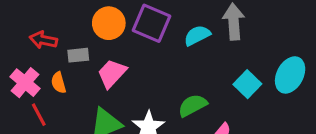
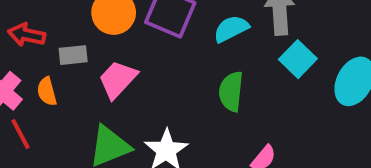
cyan square: (247, 84) -> (298, 59), moved
green semicircle: (193, 105) -> (231, 91), moved, turned -56

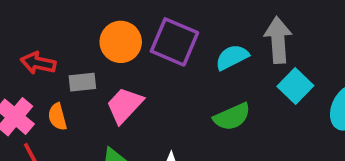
green semicircle: (231, 91) -> (232, 117), turned -120

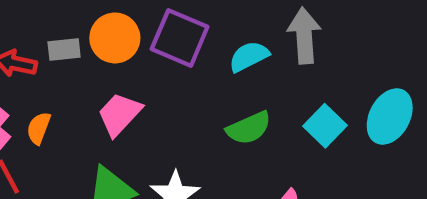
gray rectangle: (82, 82) -> (64, 50), moved
cyan square: (295, 86) -> (325, 126), moved
orange semicircle: (57, 117) -> (39, 128), turned 36

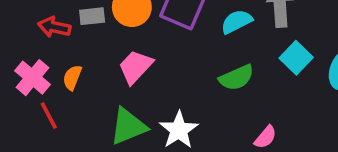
cyan square: (325, 126) -> (296, 58), moved

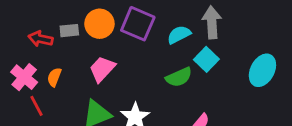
cyan square: (296, 58) -> (206, 59), moved

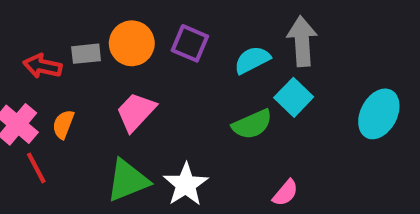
purple square: (138, 24) -> (190, 43), size x0.7

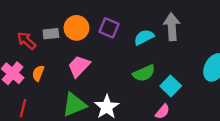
red arrow: (42, 66) -> (27, 41), turned 30
cyan square: (294, 97) -> (171, 86), moved
red line: (36, 168) -> (23, 108), moved, turned 42

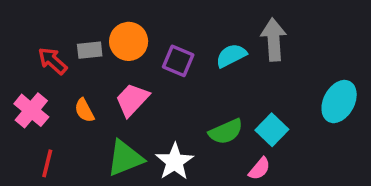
purple square: (109, 28) -> (178, 61), moved
orange semicircle: (38, 73) -> (84, 110), moved, turned -49
green semicircle: (144, 73) -> (226, 132), moved

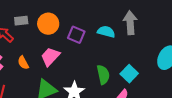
gray rectangle: (90, 50) -> (21, 21), moved
cyan semicircle: (231, 56) -> (106, 32), turned 42
green semicircle: (226, 132) -> (103, 75), turned -78

